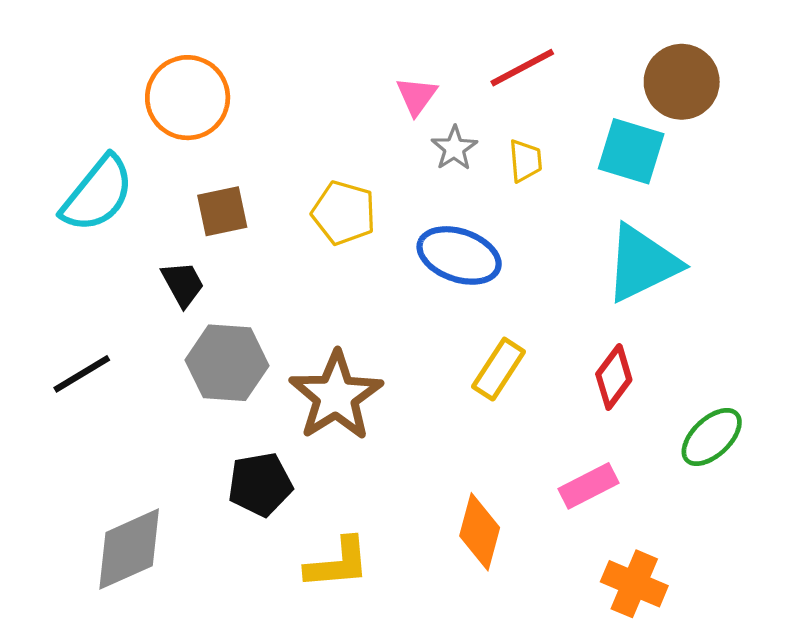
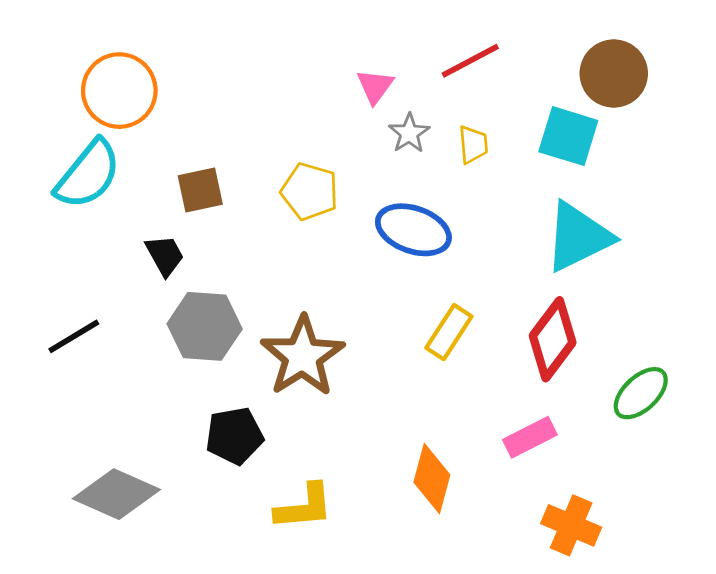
orange circle: (188, 98) -> (119, 91), moved
red diamond: (614, 377) -> (553, 339), size x1.4
gray diamond: (129, 549) -> (116, 494), turned 48

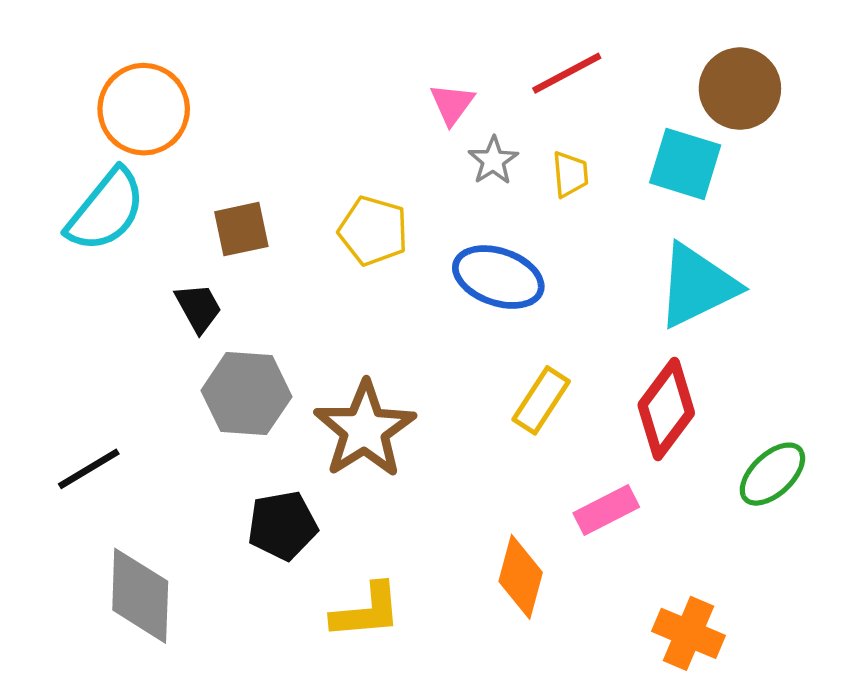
black line: (74, 336) -> (89, 469), moved
pink rectangle: (530, 437) -> (606, 510), moved
gray diamond: (116, 494) -> (140, 596), turned 68

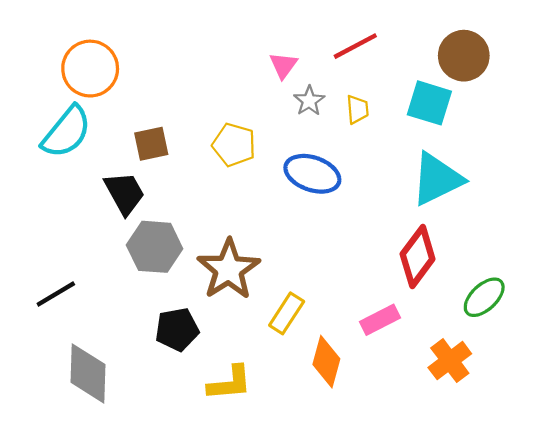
black trapezoid: (198, 308) -> (124, 193), size x1.4
yellow rectangle: (541, 400) -> (287, 313), moved
orange cross: (688, 633) -> (450, 361), moved, turned 30

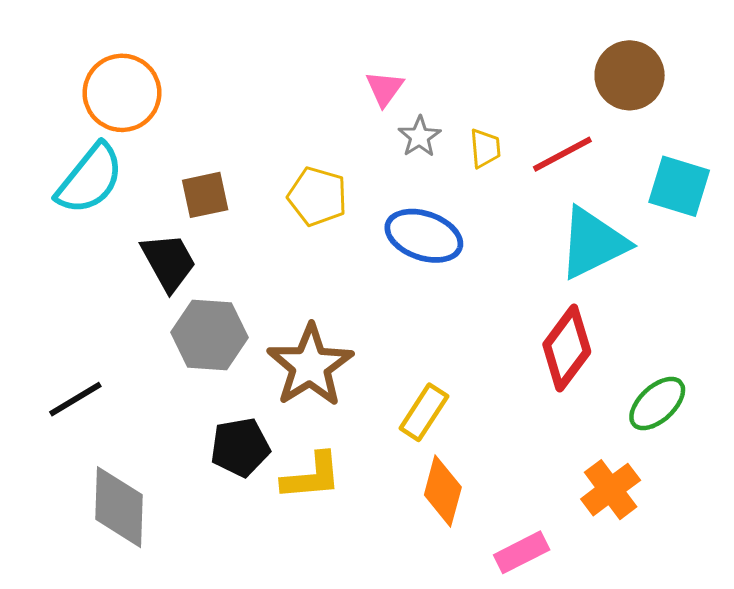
red line: (355, 46) -> (562, 154), moved
cyan square: (429, 103) -> (679, 186), moved
yellow rectangle: (287, 313) -> (424, 412), moved
pink rectangle: (380, 320) -> (522, 552), moved
yellow L-shape: (230, 383) -> (312, 476), moved

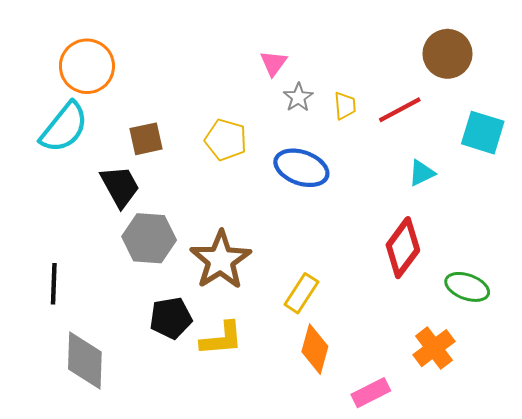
cyan triangle: (593, 243) -> (422, 173), size x0.5
black line: (75, 399) -> (54, 284), turned -57
green ellipse: (657, 404) -> (467, 287), turned 63

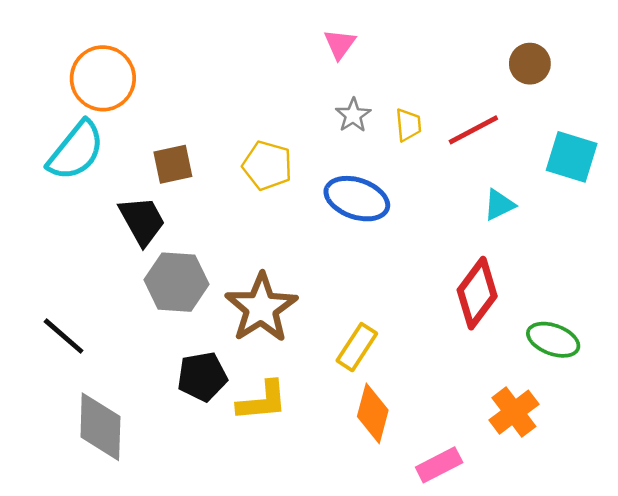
brown circle: (447, 54) -> (530, 64), size x0.7
pink triangle: (273, 63) -> (340, 44), moved
black line: (54, 284) -> (64, 336), turned -51

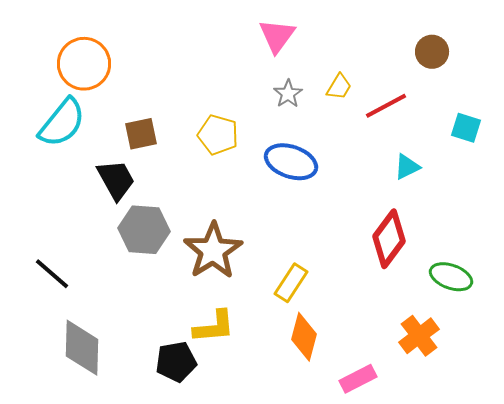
pink triangle: (340, 44) -> (277, 36), size x1.4
yellow trapezoid: (408, 125) -> (339, 87), moved, turned 36
cyan square: (572, 157) -> (466, 128), size x0.7
black pentagon: (202, 377) -> (176, 362), moved

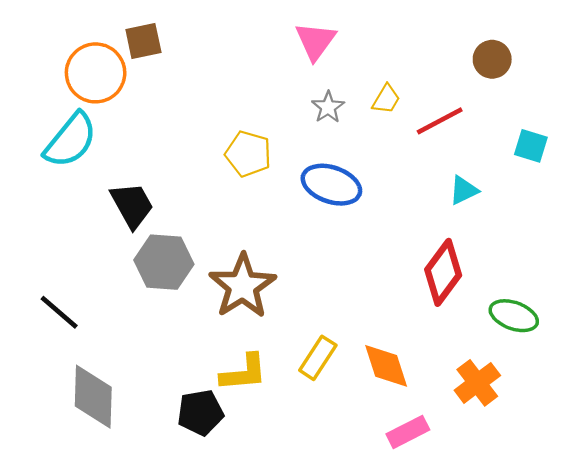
brown square: (141, 134) -> (143, 41), moved
yellow rectangle: (291, 283) -> (318, 358), moved
orange diamond: (304, 337) -> (386, 366), moved, turned -33

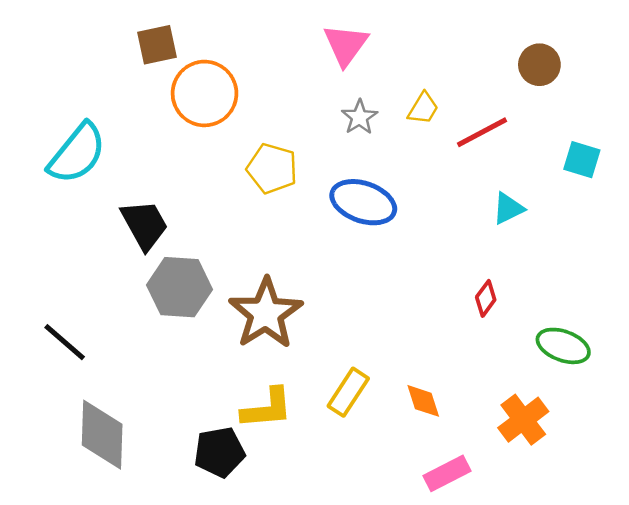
orange circle: (96, 73) -> (205, 93), moved
red diamond: (443, 272) -> (486, 298), size x0.5
orange diamond: (386, 366) -> (423, 401), size x0.7

